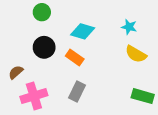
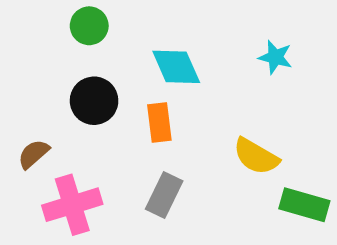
cyan diamond: (83, 31) -> (176, 67), turned 50
yellow semicircle: (136, 54) -> (256, 156), moved
orange rectangle: (75, 58) -> (159, 122), turned 48

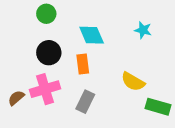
brown semicircle: (34, 154) -> (16, 98), moved
pink cross: (72, 205) -> (45, 89), moved

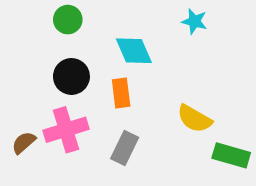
cyan star: (143, 30) -> (194, 21), moved

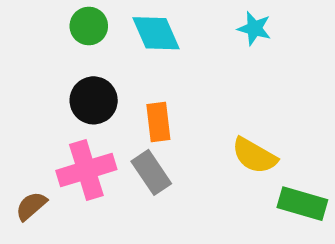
cyan diamond: (134, 51) -> (156, 33), moved
brown semicircle: (24, 143) -> (31, 206), moved
gray rectangle: (125, 148) -> (151, 172), moved, turned -60

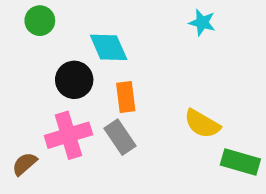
green circle: (89, 26) -> (40, 21), moved
cyan diamond: (156, 33) -> (109, 47), moved

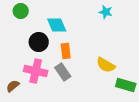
pink cross: (68, 135) -> (36, 71), turned 30

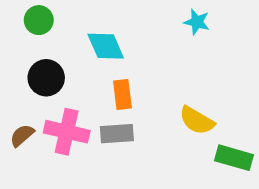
black circle: (39, 42) -> (46, 78), moved
gray rectangle: (63, 72) -> (117, 134), turned -60
brown semicircle: (13, 86) -> (22, 135), moved

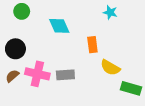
black circle: (46, 78) -> (15, 49), moved
orange rectangle: (122, 94) -> (92, 45), moved

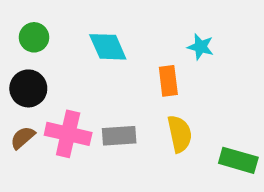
green circle: (22, 11) -> (34, 37), moved
cyan star: (110, 12) -> (200, 47), moved
yellow semicircle: (110, 68) -> (180, 134), moved, turned -132

